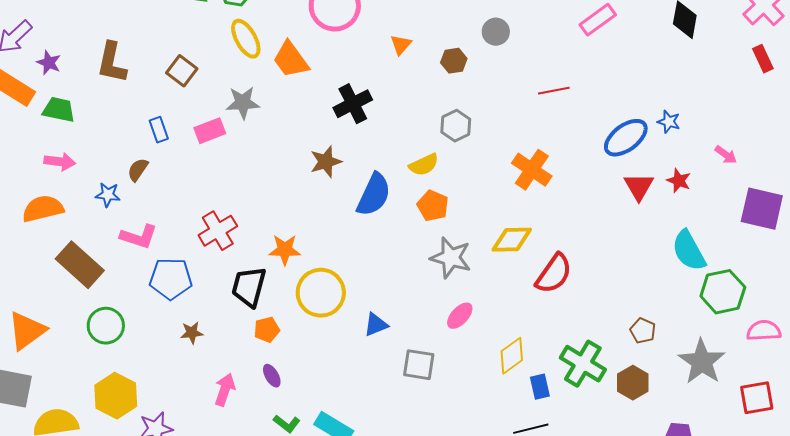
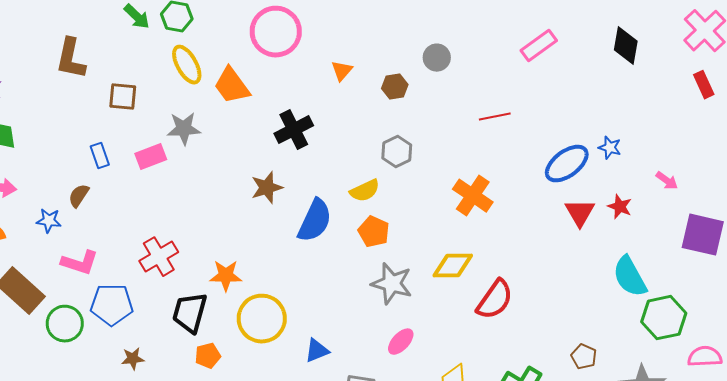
brown L-shape: (112, 63) -> (71, 59), moved
brown square: (182, 71) -> (123, 97), turned -32
green circle: (106, 326) -> (65, 324), moved

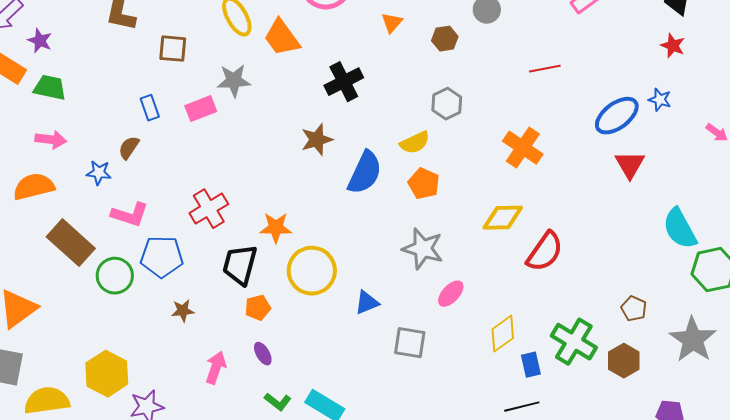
red star: (620, 207) -> (673, 46), moved
gray star: (392, 284) -> (423, 249), moved

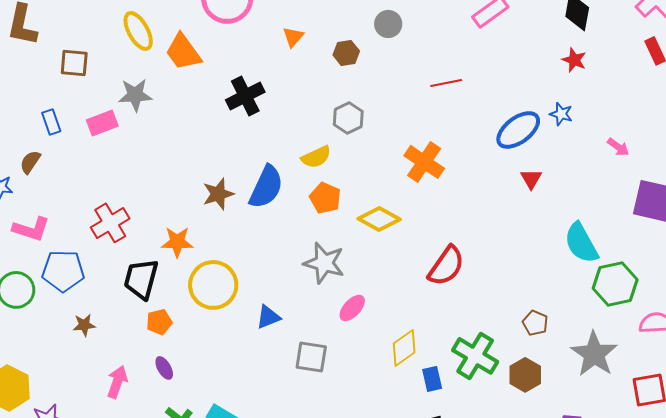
brown star: (317, 140) -> (218, 194), moved
red triangle: (630, 165) -> (531, 179), size x0.7
yellow diamond: (503, 218) -> (379, 219), moved, turned 30

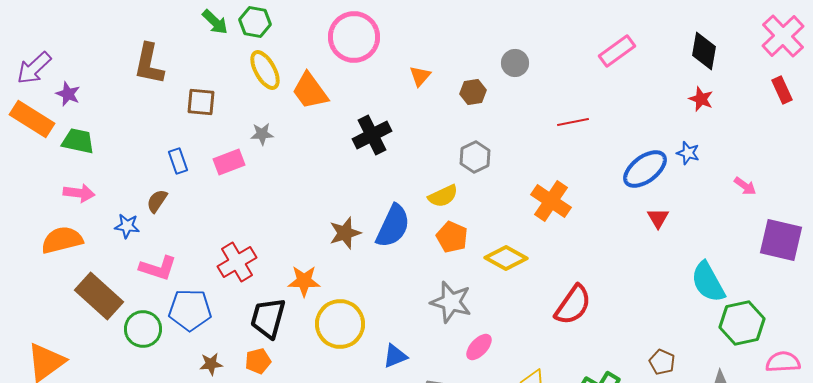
gray star: (135, 95) -> (262, 134), size x0.7
orange pentagon: (159, 322) -> (258, 361), moved

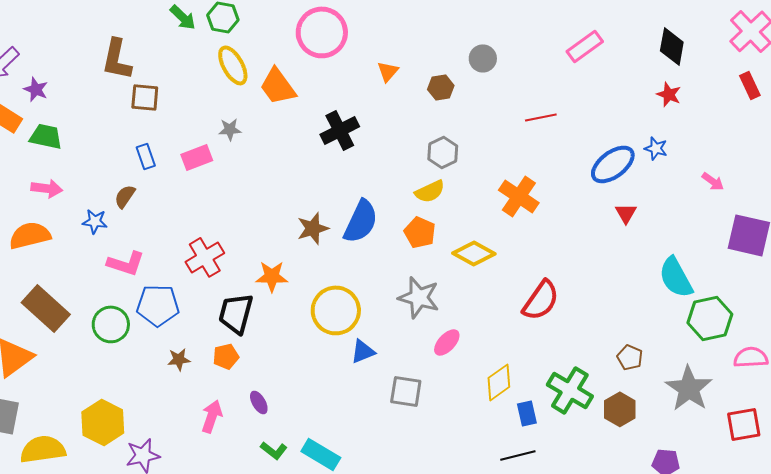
brown square: (201, 102) -> (145, 97), moved
yellow semicircle: (443, 196) -> (430, 191), moved
brown rectangle: (99, 296) -> (46, 308), moved
yellow circle: (340, 324) -> (336, 310), moved

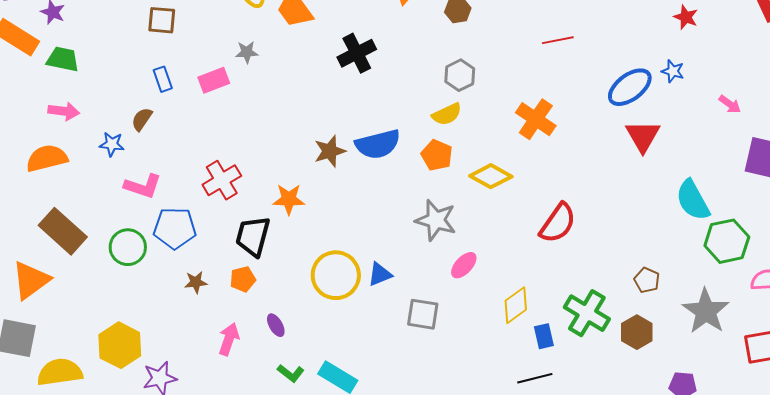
red triangle: (626, 213) -> (643, 136), size x1.6
blue semicircle: (361, 221) -> (378, 144), turned 51
yellow circle: (336, 310) -> (336, 275), moved

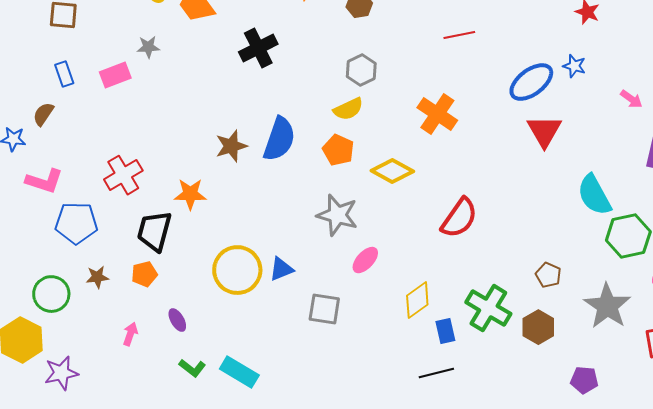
blue semicircle: (378, 144) -> (279, 139), turned -57
green circle: (128, 247) -> (51, 294), moved
pink arrow: (229, 339) -> (130, 334), size x0.7

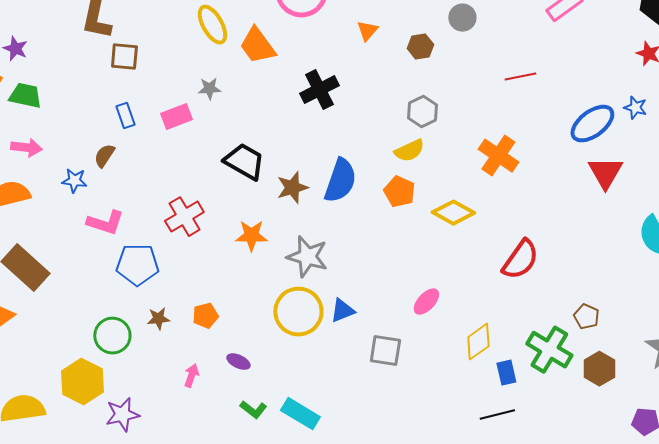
gray star: (337, 215) -> (307, 257), moved
black trapezoid: (154, 231) -> (244, 162), moved, turned 105
brown pentagon: (548, 275) -> (586, 317), moved
purple ellipse: (177, 320) -> (238, 362), turned -35

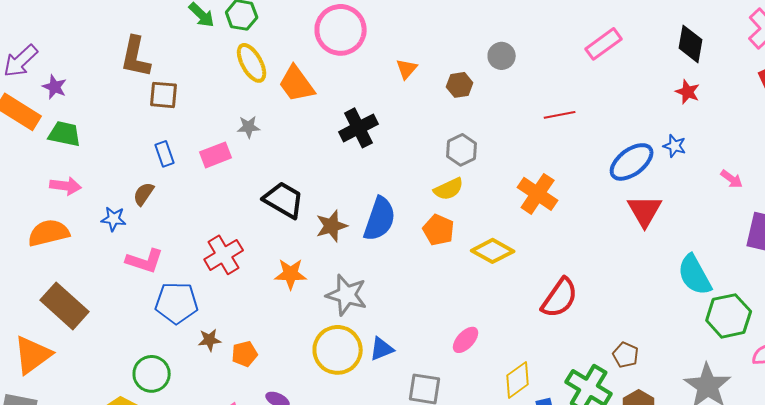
brown star: (158, 319) -> (210, 340), moved

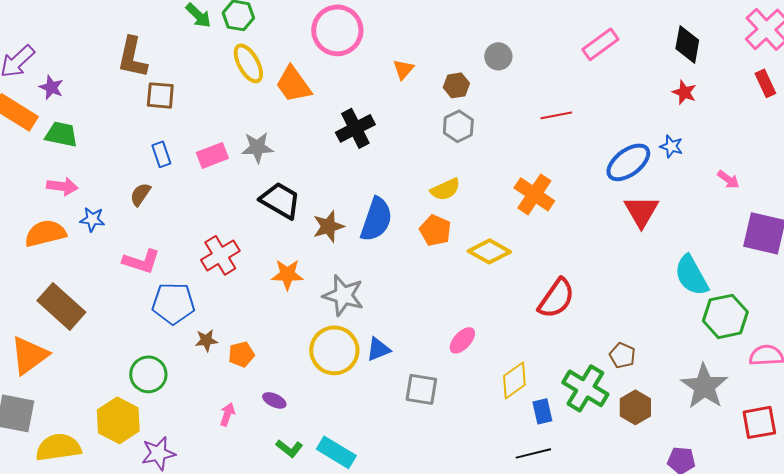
gray star: (249, 127) -> (257, 147), moved, size x1.4
gray hexagon: (462, 150) -> (458, 126), moved
blue star: (114, 219) -> (92, 219), moved

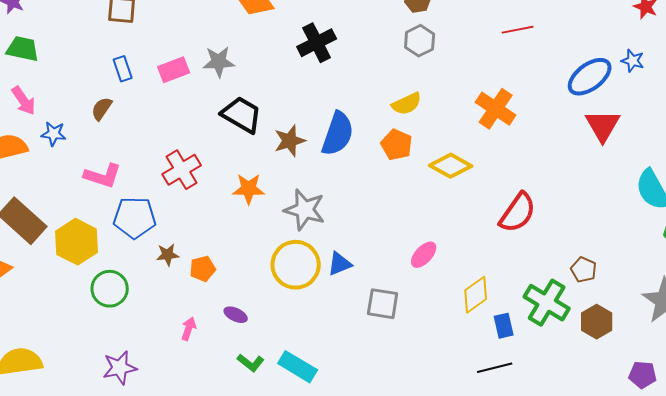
pink arrow: (62, 186) -> (24, 101), turned 48
yellow hexagon: (118, 420) -> (77, 242), moved

